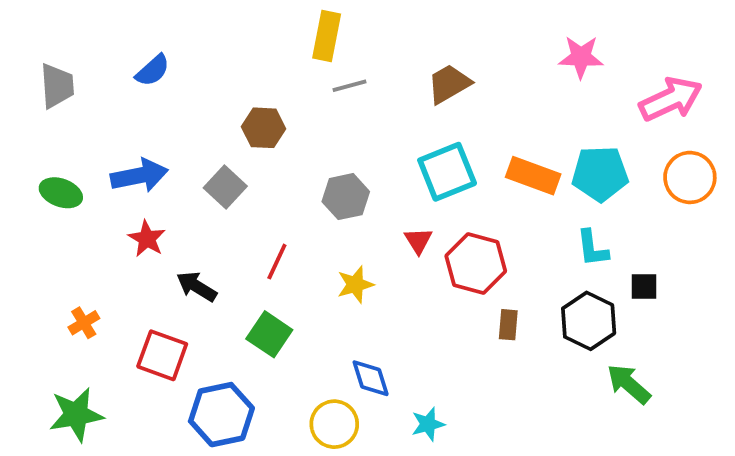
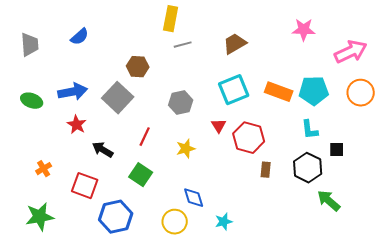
gray square: (225, 187) -> (118, 98), size x1.4

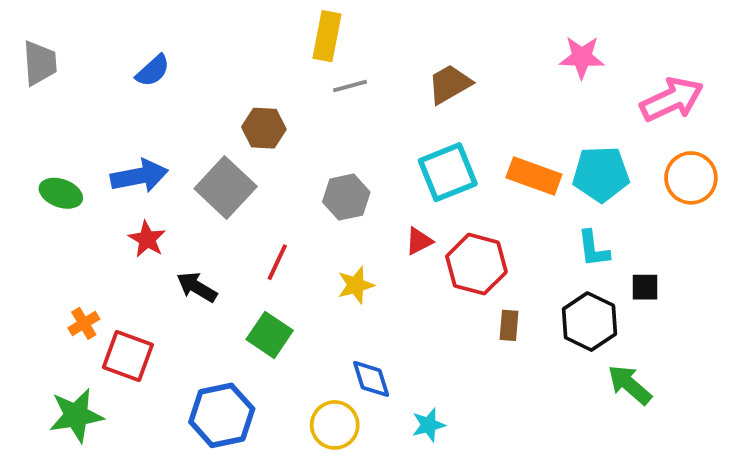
gray trapezoid: (30, 45) -> (40, 63), moved
red triangle: (219, 126) -> (419, 241), turned 35
red square: (85, 186) -> (128, 356), moved

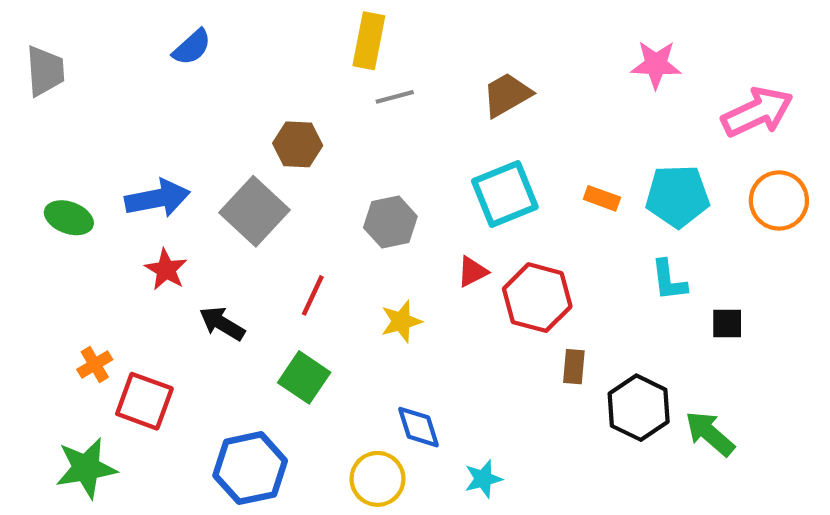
blue semicircle: (153, 71) -> (192, 47), moved
orange rectangle: (534, 176) -> (602, 198), size x0.6
black hexagon: (589, 322) -> (639, 408), moved

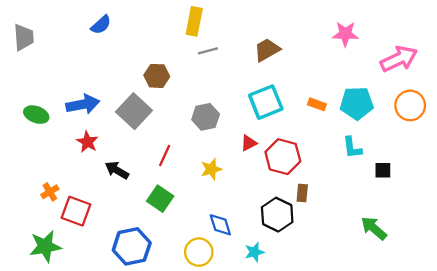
black hexagon: (639, 408) -> (277, 215), moved

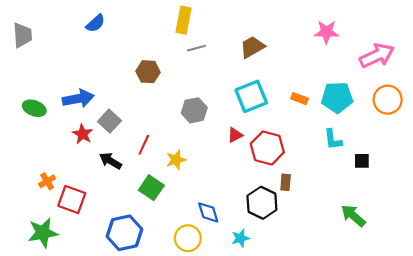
gray square: (134, 111) -> (109, 121), moved, size x0.7
red line: (165, 155) -> (144, 145), moved
yellow star: (211, 169) -> (176, 160), moved

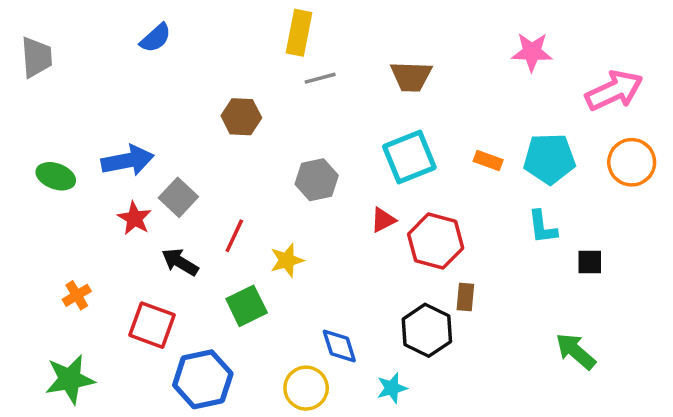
brown trapezoid: (252, 47) -> (411, 76), turned -148
green square: (151, 188) -> (247, 306), turned 30
red square: (72, 200) -> (152, 325), moved

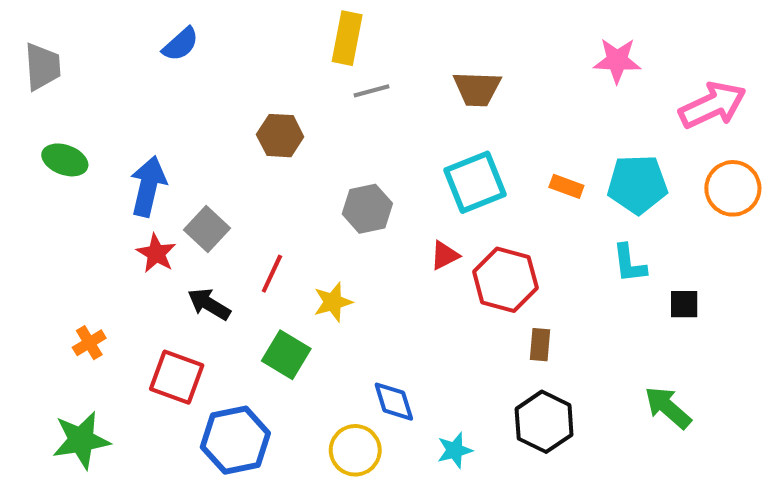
blue arrow: (128, 161) -> (148, 186), turned -66
green ellipse: (56, 176) -> (65, 160), moved
green square: (247, 306) -> (286, 355), turned -33
black hexagon: (427, 330) -> (544, 422), moved

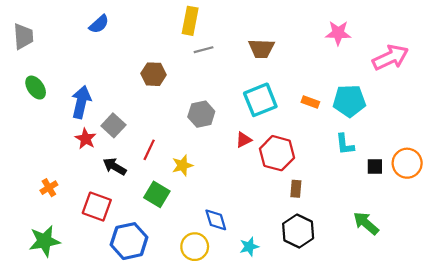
green ellipse: (65, 160) -> (36, 88), turned 35
orange circle: (733, 188) -> (407, 163), moved

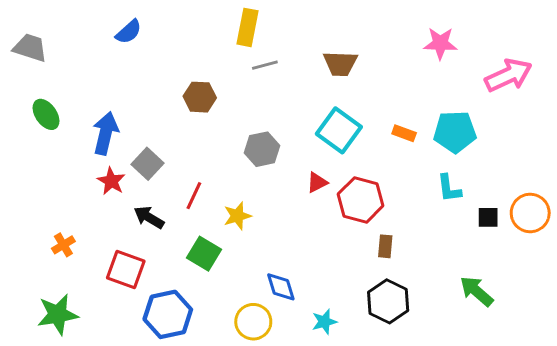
gray trapezoid: (23, 36) -> (30, 48), turned -68
cyan square: (260, 100) -> (339, 130), turned -32

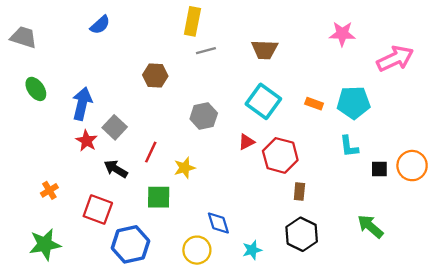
green square: (204, 254) -> (159, 197), turned -30

